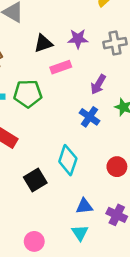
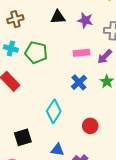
pink rectangle: (61, 67) -> (81, 53), moved
purple arrow: (98, 84) -> (105, 57), moved
black square: (35, 180) -> (23, 137), moved

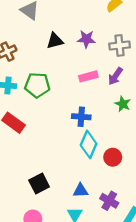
blue cross: (79, 82) -> (81, 117), moved, turned -35
cyan diamond: (54, 111) -> (89, 144), moved

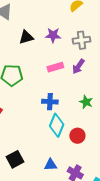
green star: (123, 104) -> (86, 102), moved

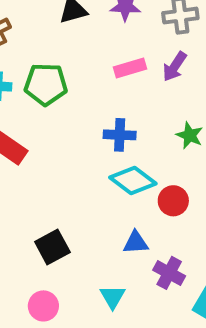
cyan diamond: (57, 125) -> (133, 181), turned -75
blue triangle: (51, 165) -> (136, 243), moved

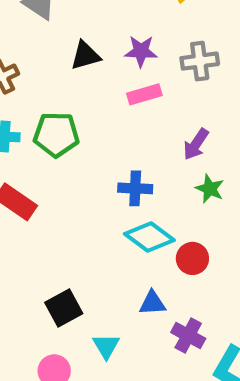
purple arrow: (175, 67) -> (196, 144), moved
pink rectangle: (130, 68) -> (144, 94), moved
cyan triangle: (113, 297) -> (106, 346), moved

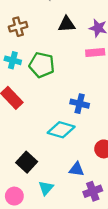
cyan diamond: (149, 237) -> (61, 130), moved, turned -32
black square: (64, 308) -> (27, 162), turned -30
purple cross: (188, 335) -> (93, 191), turned 30

